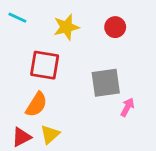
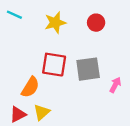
red square: (45, 65) -> (54, 65), moved
pink arrow: (127, 107) -> (115, 85), moved

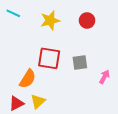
gray square: (88, 69) -> (80, 62), size x0.7

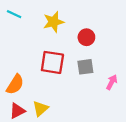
red circle: (87, 20) -> (86, 37), moved
orange semicircle: (28, 79) -> (15, 84), moved

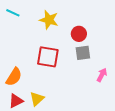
yellow star: (54, 22) -> (49, 20), turned 30
gray square: (85, 67) -> (83, 53), moved

